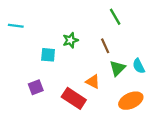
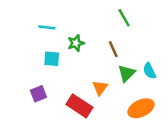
cyan line: (16, 26) -> (47, 27), moved
orange triangle: (93, 82) -> (100, 88), turned 40

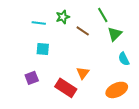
green star: (76, 43) -> (63, 17), moved
brown line: (113, 49) -> (83, 31), moved, turned -32
green triangle: (127, 73) -> (115, 34), moved

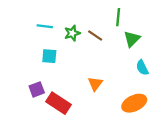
green line: (103, 15) -> (118, 17), turned 35
green star: (63, 17) -> (72, 33), moved
red rectangle: (66, 88) -> (58, 103), moved

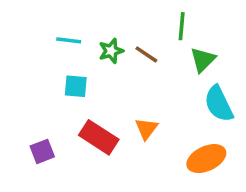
cyan semicircle: (142, 68) -> (219, 104), size x1.5
purple square: (37, 89) -> (42, 151), moved
red rectangle: (58, 103) -> (99, 137), moved

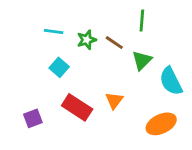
green triangle: (203, 60) -> (142, 60), moved
cyan square: (76, 86) -> (59, 67), turned 36

